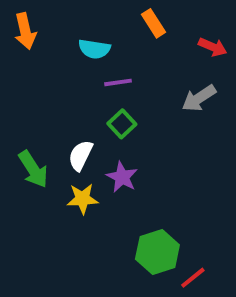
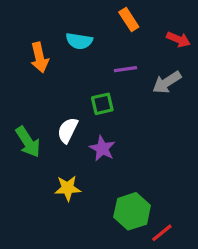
orange arrow: (25, 31) -> (39, 58), moved
purple line: (118, 82) -> (125, 69), moved
green square: (122, 124) -> (102, 104), turned 30
yellow star: (83, 199) -> (68, 188), moved

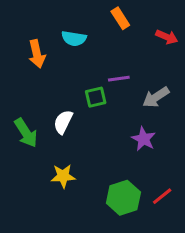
purple line: (125, 69) -> (119, 79), moved
gray arrow: (167, 82) -> (156, 97), moved
purple star: (102, 148) -> (144, 139), moved
red line: (162, 233) -> (162, 196), moved

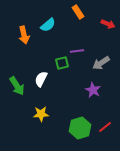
cyan semicircle: (74, 38) -> (48, 25), turned -49

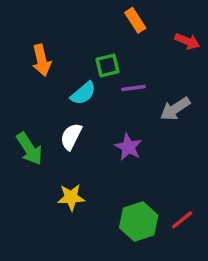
cyan semicircle: (48, 25) -> (83, 93), moved
green square: (62, 63) -> (107, 65), moved
purple star: (93, 90) -> (128, 147), moved

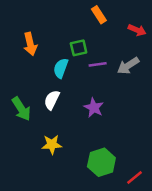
cyan semicircle: (83, 93) -> (61, 68), turned 150
gray arrow: (175, 109) -> (128, 66), moved
red line: (182, 220) -> (134, 178), moved

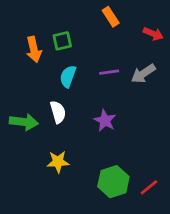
green square: (79, 48) -> (62, 41), moved
white semicircle: (52, 100) -> (58, 112), turned 138
green arrow: (21, 109) -> (24, 122), turned -50
red line: (134, 178) -> (149, 187), moved

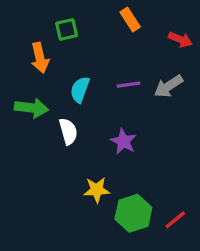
green square: (62, 41) -> (67, 29), moved
green arrow: (24, 122) -> (31, 108), moved
yellow star: (58, 162) -> (97, 190), moved

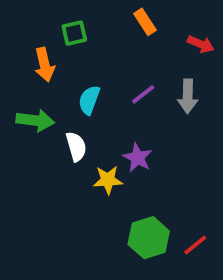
purple line: (128, 85) -> (143, 94), turned -30
gray arrow: (169, 86) -> (188, 96), turned -56
yellow star: (97, 190) -> (108, 180), moved

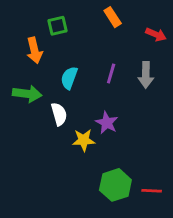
purple line: (143, 94) -> (111, 74), turned -36
red line: (195, 245) -> (152, 191), turned 42

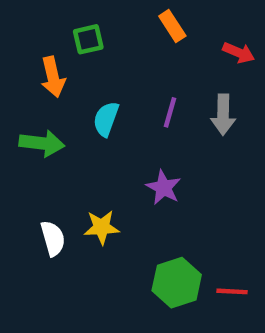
white semicircle: (59, 114) -> (53, 238), moved
yellow star: (84, 140) -> (102, 227), moved

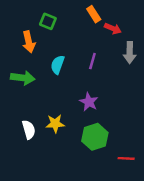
green square: (88, 39) -> (48, 21), turned 35
red arrow: (239, 53) -> (113, 29), moved
gray arrow: (223, 115) -> (130, 53), moved
green hexagon: (177, 283) -> (95, 137), moved

